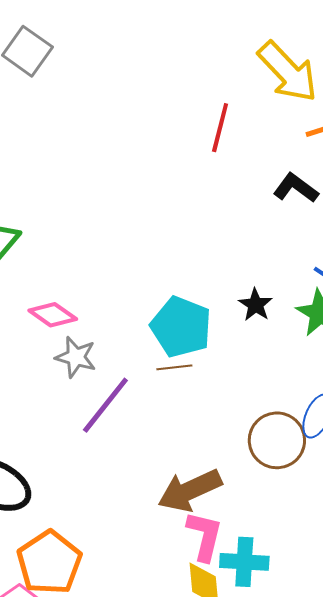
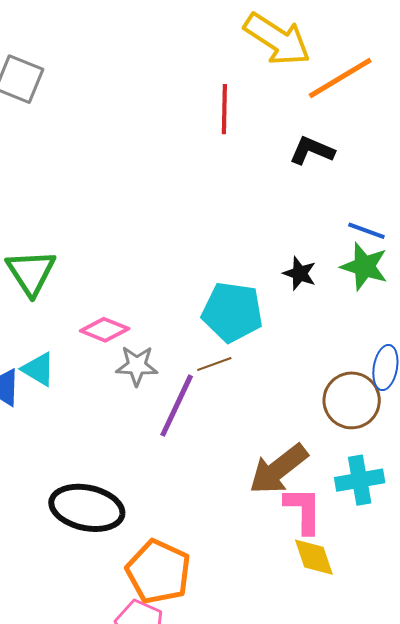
brown line: (174, 367) -> (214, 364), moved
cyan cross: (244, 562) -> (360, 480), moved

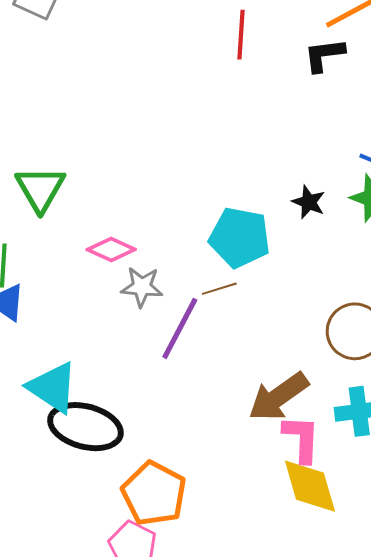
black L-shape: (312, 151) -> (324, 55), moved, turned -33
cyan triangle: (38, 369) -> (53, 387), moved, size x1.5
yellow diamond: (314, 557) -> (310, 486), size x1.4

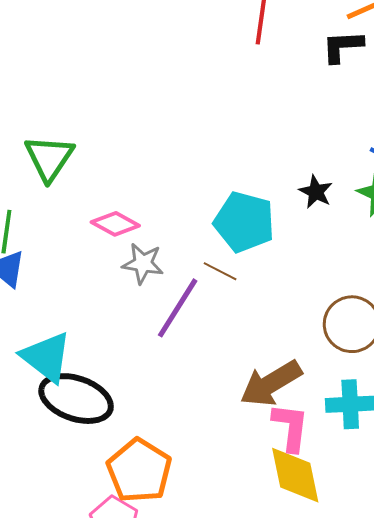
brown line: (219, 289) -> (220, 271), turned 40

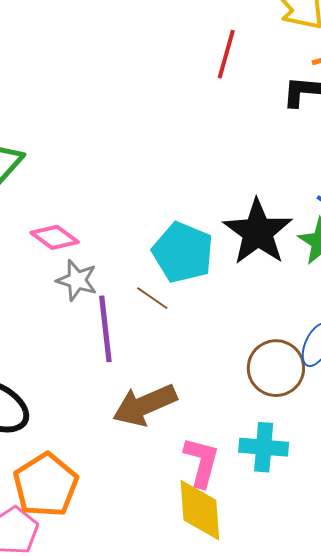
black star: (316, 192) -> (258, 232), size x2.0
purple line: (178, 308) -> (105, 329), turned -46
brown arrow: (271, 383) -> (145, 405), moved

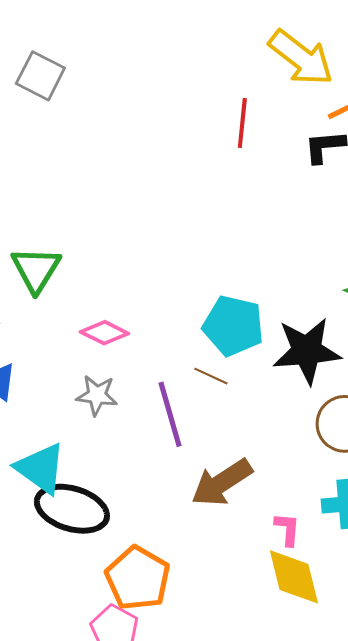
black star: (258, 232) -> (307, 351), moved, turned -30
gray star: (77, 280) -> (97, 395), moved
pink L-shape: (201, 462) -> (287, 529), size x0.7

